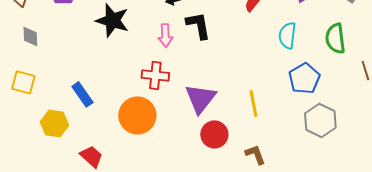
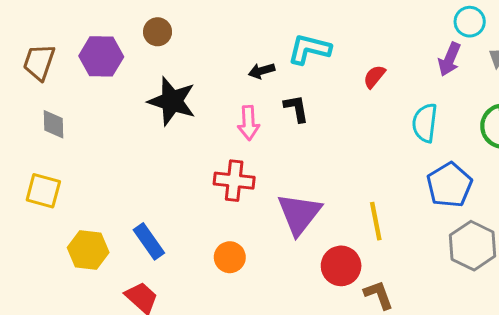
black L-shape: (198, 25) -> (296, 108), size x0.7
blue rectangle: (82, 94) -> (149, 241), moved
orange circle: (137, 115) -> (230, 257), moved, size x0.6
red circle: (214, 134) -> (341, 266), moved

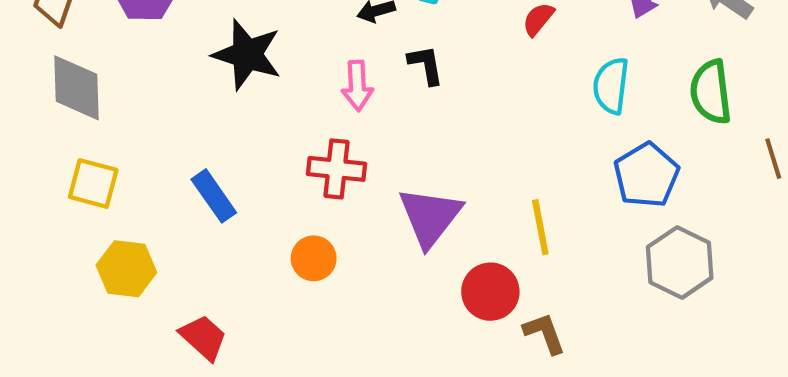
gray diamond: (53, 124) -> (77, 88), size x1.6
yellow square: (43, 191) -> (93, 183), moved
blue rectangle: (149, 241) -> (214, 196), moved
orange circle: (230, 257) -> (314, 258), moved

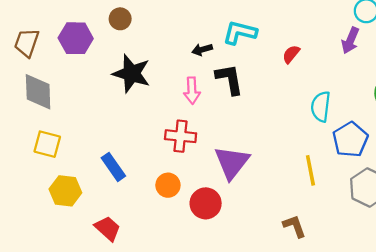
black L-shape: (426, 65) -> (230, 79), size x1.4
cyan semicircle: (611, 86) -> (321, 107), moved
blue rectangle: (214, 196) -> (113, 167), moved
yellow line: (540, 227) -> (310, 170), moved
red circle: (490, 292) -> (206, 203), moved

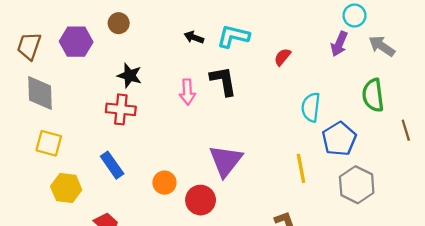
black arrow: (202, 50) -> (194, 37), moved, turned 36
black star: (132, 74) -> (130, 76), size x0.7
red cross: (181, 136) -> (121, 109), moved

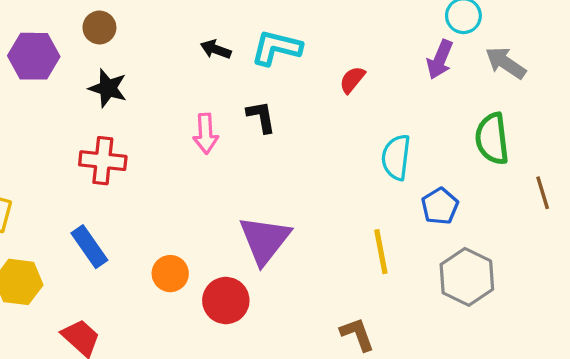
black star: (130, 76) -> (108, 88), moved
black L-shape: (223, 81) -> (261, 117), size x0.7
blue pentagon: (339, 139) -> (440, 206), size x0.7

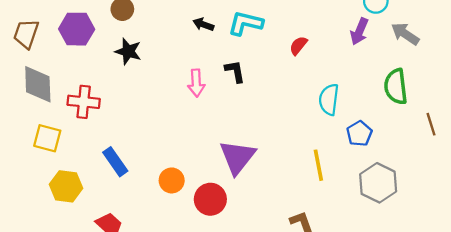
red cross: (103, 161) -> (84, 102), moved

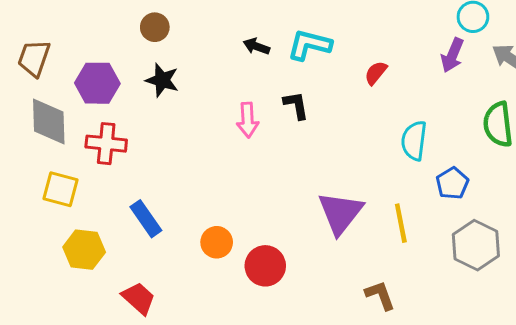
purple hexagon: (77, 29) -> (97, 83), moved
purple triangle: (237, 157) -> (340, 213), moved

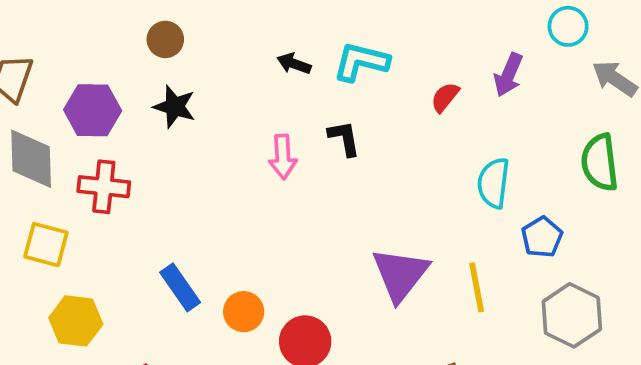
purple arrow: (452, 55) -> (508, 75), moved
blue rectangle: (146, 219) -> (180, 287), moved

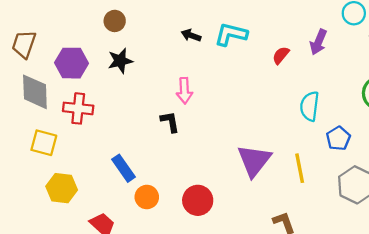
black star: (175, 107) -> (120, 61), turned -30
black L-shape: (344, 138) -> (170, 122), moved
orange circle: (244, 312) -> (147, 197), moved

